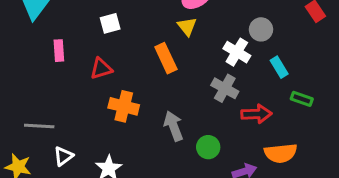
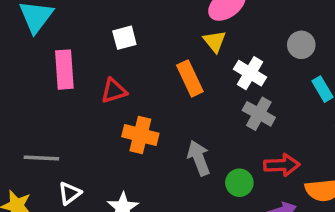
pink rectangle: (59, 51) -> (64, 70), size x1.5
white cross: (237, 52) -> (250, 73), moved
red arrow: (256, 114) -> (282, 165), moved

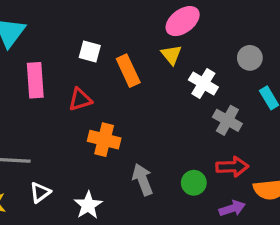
white square: (124, 38) -> (90, 51), turned 30
orange rectangle: (190, 78) -> (128, 71), moved
gray cross: (259, 114) -> (227, 120), moved
gray arrow: (199, 158) -> (143, 180), moved

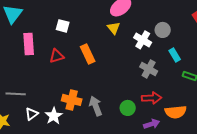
orange rectangle: (128, 71) -> (88, 54), moved
white cross: (203, 83) -> (143, 40), moved
orange cross: (104, 140) -> (72, 100), moved
white star: (88, 205) -> (54, 116), moved

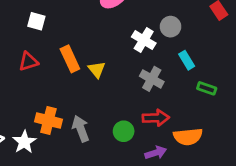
yellow triangle: (114, 28) -> (97, 70), moved

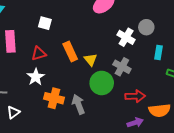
cyan rectangle: (187, 60) -> (158, 53), turned 40
gray cross: (152, 79) -> (122, 67), moved
green circle: (124, 131) -> (102, 83), moved, size x1.5
white star: (24, 142) -> (36, 77), moved

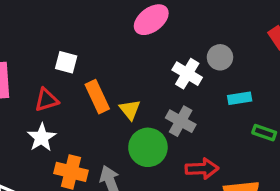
white square: (45, 23) -> (66, 62), moved
cyan rectangle: (158, 53) -> (240, 98), turned 72

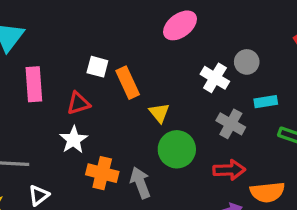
orange rectangle: (97, 97) -> (128, 83), moved
gray cross: (181, 121) -> (231, 124), moved

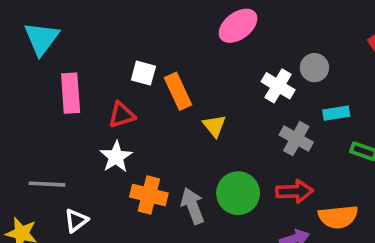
green circle: (177, 149) -> (238, 193), moved

